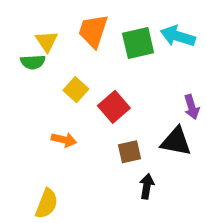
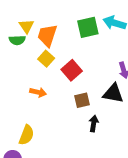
orange trapezoid: (93, 31) -> (47, 36), moved

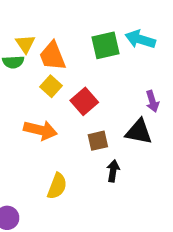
orange trapezoid: (47, 36) -> (53, 56), turned -40
orange arrow: (38, 92) -> (40, 130), size x1.5
yellow semicircle: (27, 135) -> (57, 186), moved

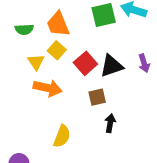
yellow triangle: (25, 44) -> (36, 62), moved
black triangle: (139, 132) -> (111, 66), moved, turned -30

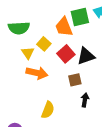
orange trapezoid: (58, 24) -> (64, 27), moved
green semicircle: (24, 29) -> (19, 28), size x1.5

